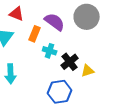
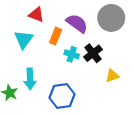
black cross: (70, 62) -> (93, 53), moved
blue hexagon: (60, 92) -> (62, 96), moved

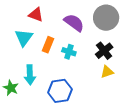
orange rectangle: (56, 36) -> (48, 45), moved
black cross: (93, 53) -> (104, 51), moved

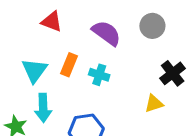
gray circle: (106, 18) -> (152, 26), size x0.7
cyan triangle: (24, 38) -> (35, 70), moved
black cross: (104, 51) -> (173, 73), moved

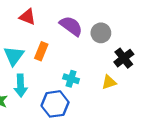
gray circle: (152, 26) -> (101, 33), moved
cyan cross: (99, 75) -> (71, 79), moved

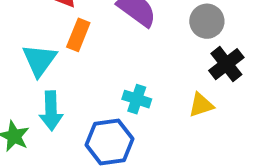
gray circle: (101, 33) -> (207, 21), moved
orange rectangle: (41, 51) -> (78, 35), moved

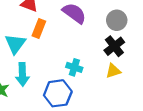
black cross: (226, 64) -> (114, 46), moved

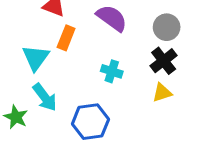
cyan cross: (74, 67) -> (112, 71), moved
cyan arrow: (22, 74) -> (45, 97), turned -35

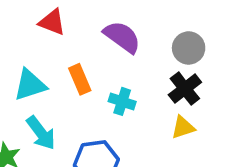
orange rectangle: (66, 38) -> (80, 79), moved, turned -45
cyan triangle: (36, 58) -> (30, 85), turned 36

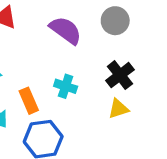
gray circle: (189, 48) -> (115, 21), moved
orange rectangle: (80, 79) -> (29, 101), moved

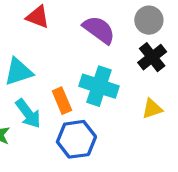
black cross: (120, 75) -> (152, 57), moved
cyan cross: (66, 86) -> (99, 86), size x1.6

